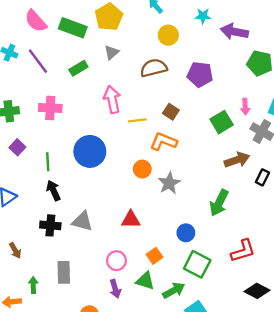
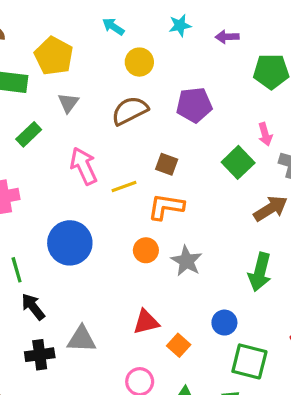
purple arrow: (234, 32) -> (227, 37), size x0.6
orange square: (154, 256) -> (179, 345), moved

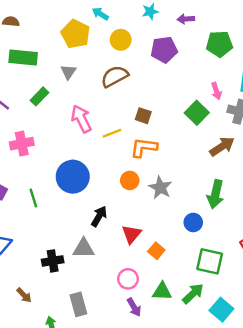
yellow pentagon: (54, 56) -> (76, 34), moved
purple pentagon: (194, 105) -> (164, 50), moved
black arrow: (33, 307) -> (99, 216), moved, turned 70
red triangle: (146, 322) -> (131, 234), turned -35
blue circle: (224, 323) -> (193, 222), moved

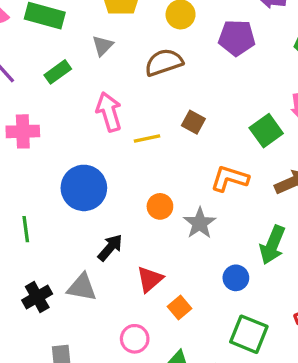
orange L-shape: (144, 147) -> (230, 179), moved
green line: (33, 198) -> (26, 229), moved
black cross: (53, 261) -> (37, 297), turned -30

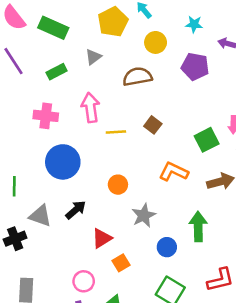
pink cross: (23, 131) -> (46, 116), moved
gray star: (200, 223) -> (144, 215), moved
green arrow: (272, 245) -> (198, 227), turned 148
gray triangle: (82, 287) -> (40, 216), moved

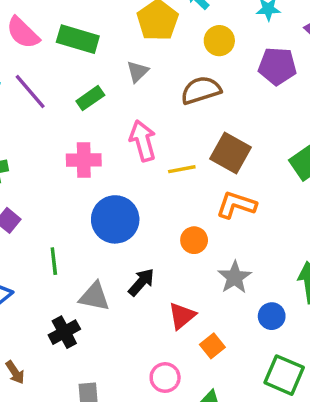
brown square: (153, 125) -> (231, 153), size x1.6
orange L-shape: (174, 172) -> (236, 205), moved

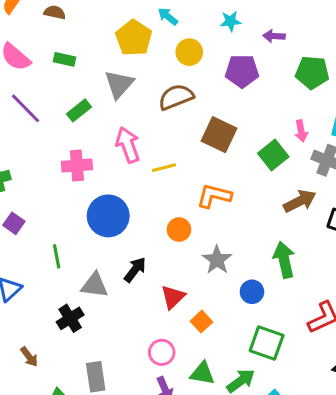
green rectangle: (78, 39) -> (64, 59), size x0.6
gray triangle: (137, 72) -> (119, 84), size x1.5
brown square: (231, 153) -> (219, 135), moved

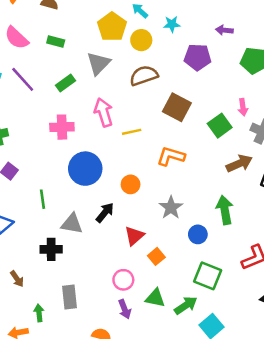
cyan star: (231, 21) -> (172, 24), moved
yellow circle: (189, 52) -> (141, 40), moved
orange circle: (179, 230) -> (131, 184), moved
black cross: (70, 318) -> (51, 249), turned 30

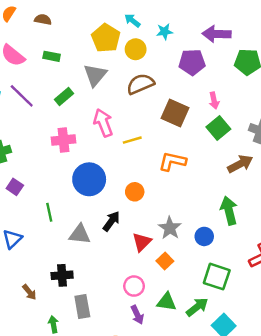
purple arrow: (224, 30) -> (217, 34), size x1.6
pink arrow: (243, 107) -> (214, 101), moved
gray star: (171, 208) -> (170, 228), moved
black cross: (51, 249) -> (62, 275), moved

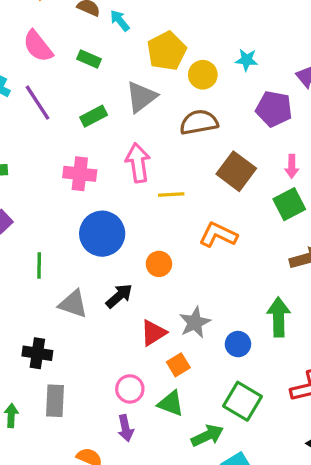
cyan arrow: (132, 21) -> (120, 21), moved
green triangle: (167, 302) -> (171, 403), moved

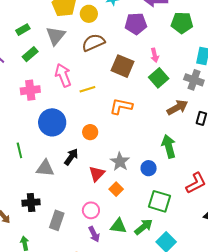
green rectangle: (89, 59) -> (23, 30), moved, turned -40
gray rectangle: (55, 401) -> (57, 220), moved, turned 30
green triangle: (171, 403) -> (118, 226), moved

